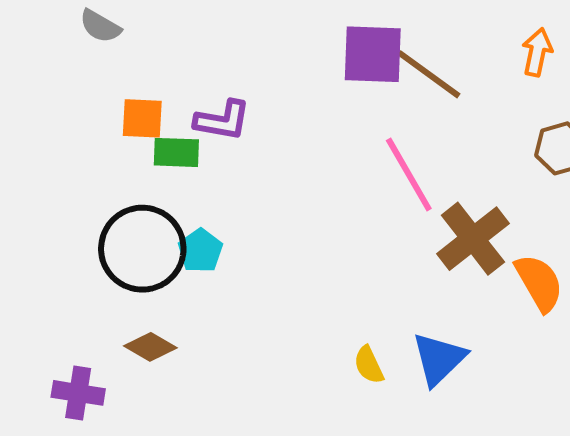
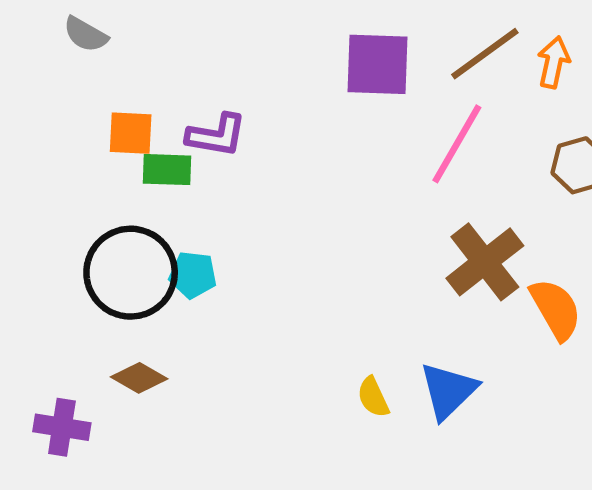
brown line: (429, 74) -> (485, 54), moved, turned -72
pink line: (409, 174) -> (457, 144), moved, turned 60
cyan pentagon: (200, 251) -> (193, 275), turned -30

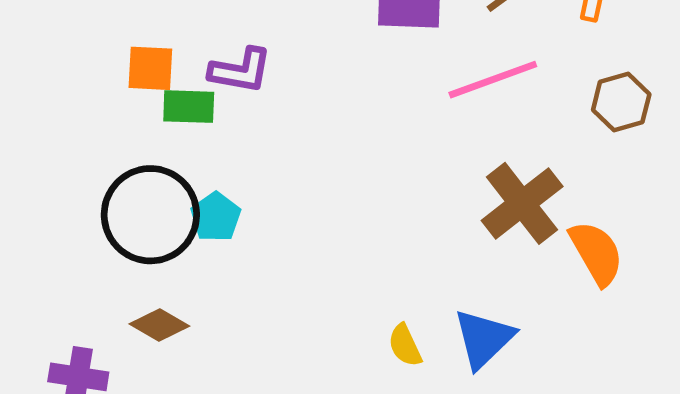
pink line: (457, 144) -> (493, 80), turned 40
cyan pentagon: (193, 275) -> (216, 217), turned 30

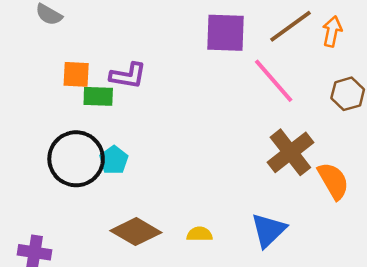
pink line: (493, 80) -> (274, 81), turned 69
brown diamond: (159, 325) -> (136, 232), moved, size x1.5
yellow semicircle: (405, 345) -> (200, 234), moved, turned 115

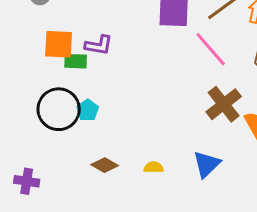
orange square: (76, 74) -> (59, 44), size x1.4
brown diamond: (136, 232) -> (105, 165), size x0.7

